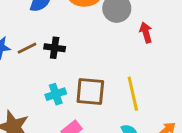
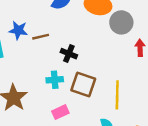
black cross: (55, 48) -> (69, 54), moved

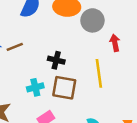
black cross: (69, 54) -> (56, 60), moved
yellow line: (117, 95) -> (99, 73), moved

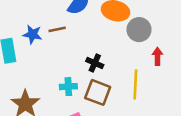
brown line: (15, 47) -> (57, 29), moved

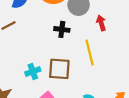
black cross: (95, 63) -> (62, 29), moved

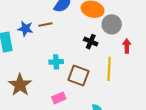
cyan cross: (33, 71) -> (56, 62), moved

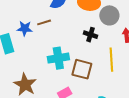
cyan cross: (56, 62) -> (58, 58), size x1.5

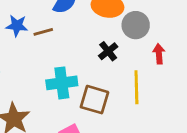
blue star: (25, 28) -> (17, 26), moved
black cross: (90, 35) -> (108, 51), turned 32

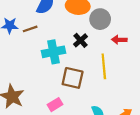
red arrow: (159, 54) -> (119, 40), turned -80
cyan cross: (62, 83) -> (53, 52), moved

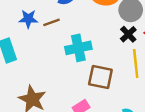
black cross: (81, 40) -> (128, 34), moved

